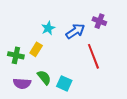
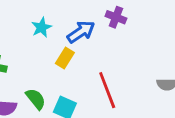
yellow rectangle: (36, 49) -> (65, 58), moved
red line: (93, 56) -> (107, 90), moved

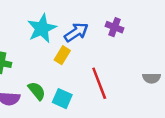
purple cross: (116, 17) -> (115, 27), moved
cyan star: (42, 27) -> (42, 28), size x1.6

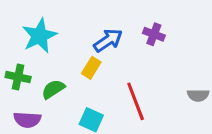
cyan star: (42, 28) -> (39, 36), moved
green semicircle: (37, 91) -> (53, 89), moved, turned -84

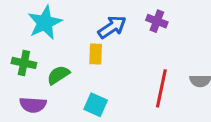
yellow rectangle: (91, 68) -> (96, 54), turned -30
red line: (136, 101) -> (161, 88), moved, turned 33

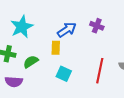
cyan square: (96, 105) -> (64, 74), moved

